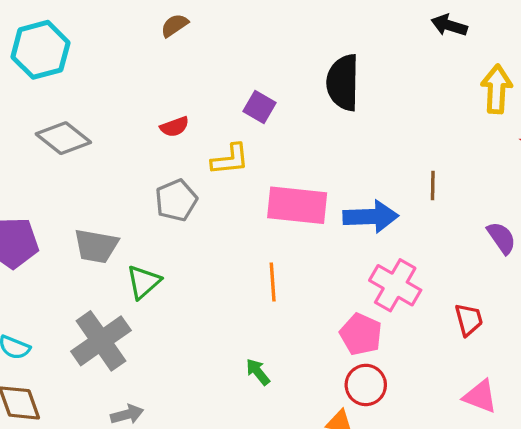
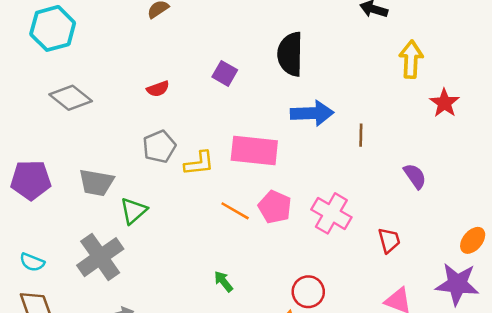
yellow L-shape: (230, 159) -> (199, 163), moved
blue arrow: (371, 217) -> (312, 113), moved
orange line: (273, 282) -> (235, 211), turned -56
pink pentagon: (361, 334) -> (275, 207), moved

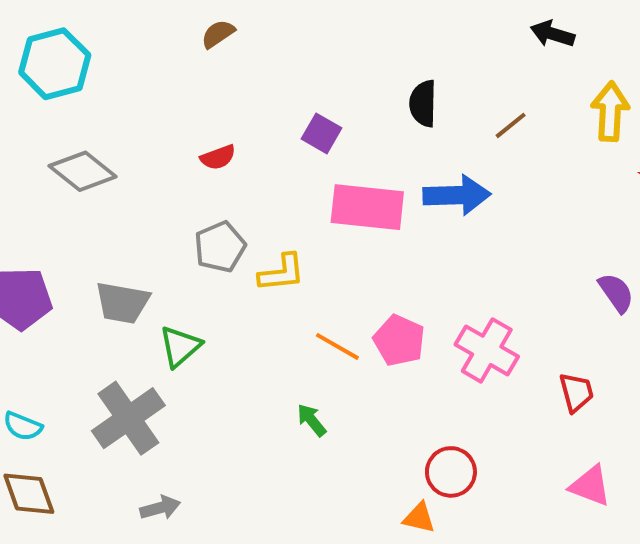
black semicircle: (290, 54) -> (423, 104), size x0.7
brown line: (361, 135) -> (511, 125), moved, turned 50
pink rectangle: (254, 150) -> (367, 207), moved
green arrow: (223, 281) -> (312, 420), moved

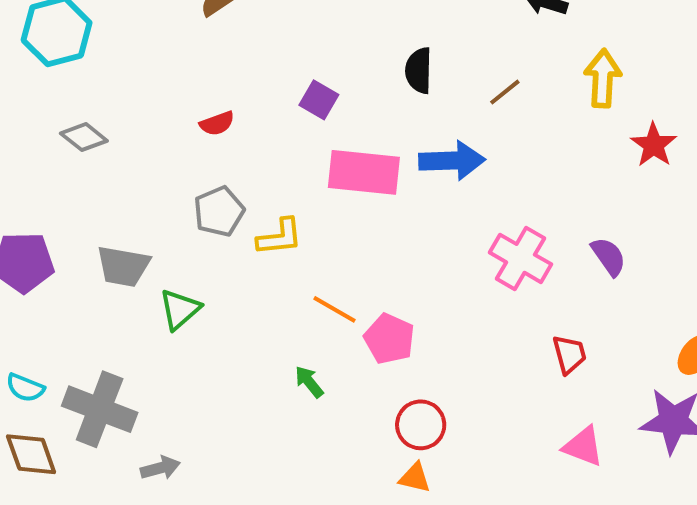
gray diamond: (83, 171) -> (84, 137), size x0.7
pink pentagon: (399, 340) -> (389, 339), moved
pink cross: (487, 350) -> (520, 258), moved
gray cross: (128, 418) -> (100, 409), moved, turned -34
red circle: (451, 472) -> (421, 425), moved

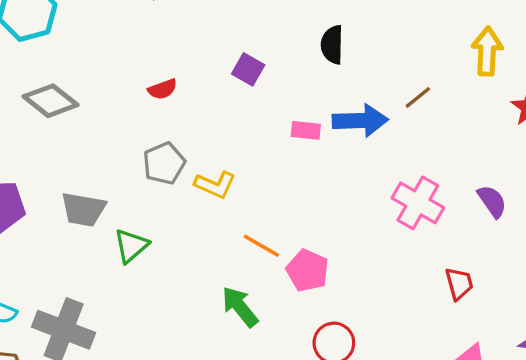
brown line: (505, 92) -> (418, 97), moved
gray diamond: (84, 137) -> (50, 101), size x1.4
pink rectangle: (364, 172) -> (306, 130), moved, size x0.5
yellow L-shape: (280, 237) -> (215, 185), turned 30
green arrow: (309, 382) -> (240, 307), size x1.5

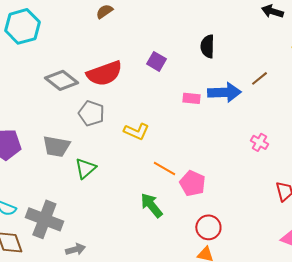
red semicircle: (162, 89) -> (104, 73), size x2.0
gray diamond: (50, 101) -> (61, 80), moved
gray pentagon: (164, 163) -> (91, 113), moved, turned -30
pink cross: (418, 203) -> (259, 142), size x0.6

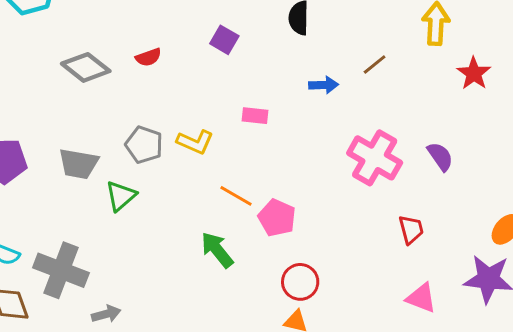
red semicircle: (104, 73) -> (148, 57), size x0.5
blue arrow: (224, 92) -> (324, 85), size x0.6
pink rectangle: (191, 98) -> (255, 116), moved
gray pentagon: (91, 113) -> (144, 145), moved
pink cross: (259, 142) -> (375, 158), size x2.0

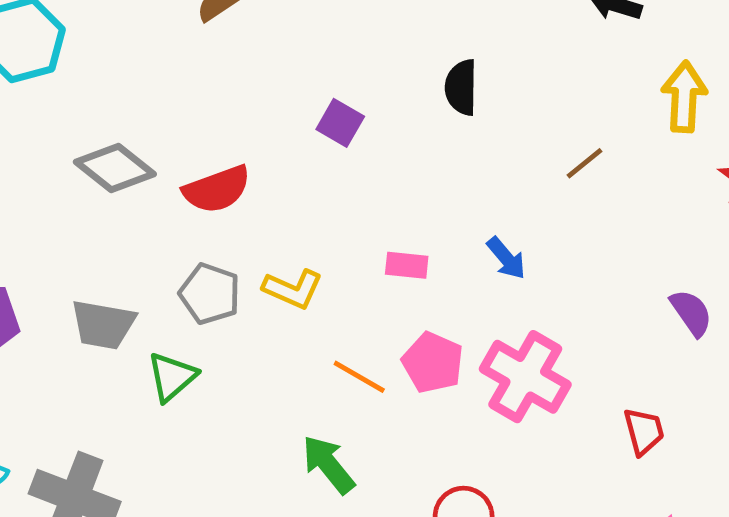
red semicircle: (148, 57) -> (217, 189), moved, size x1.6
blue arrow: (324, 85) -> (506, 258), moved, turned 52
pink rectangle: (255, 116) -> (407, 265), moved
pink cross: (375, 158) -> (525, 377), moved
pink pentagon: (277, 218) -> (433, 362), moved

